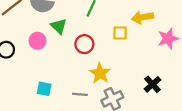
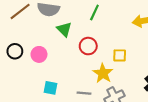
yellow square: (120, 33) -> (120, 55), moved
pink circle: (37, 41) -> (39, 54), moved

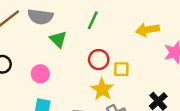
red circle: (88, 46) -> (99, 60), moved
pink circle: (39, 54) -> (40, 74), moved

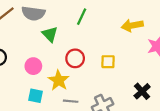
red circle: (99, 60) -> (75, 58), moved
yellow star: (102, 89) -> (59, 80), moved

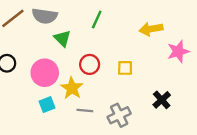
pink circle: (33, 66) -> (45, 73), size x1.5
cyan square: (36, 96) -> (47, 105), turned -32

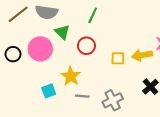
yellow arrow: (151, 29) -> (142, 55), moved
red circle: (90, 64) -> (86, 46), moved
pink circle: (45, 73) -> (40, 49), moved

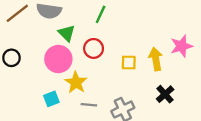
pink circle: (40, 49) -> (58, 59), moved
yellow arrow: (142, 55) -> (156, 59), turned 90

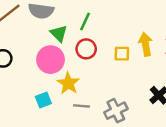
green line: (101, 14) -> (85, 22), moved
yellow arrow: (156, 59) -> (146, 44), moved
yellow square: (129, 63) -> (122, 54), moved

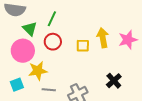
yellow star: (68, 83) -> (38, 71), turned 30

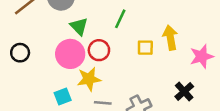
green line: (52, 19) -> (120, 19), moved
pink star: (128, 40) -> (202, 56), moved
red circle: (53, 42) -> (99, 50), moved

